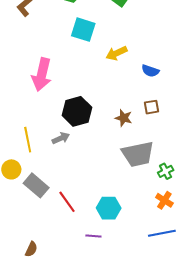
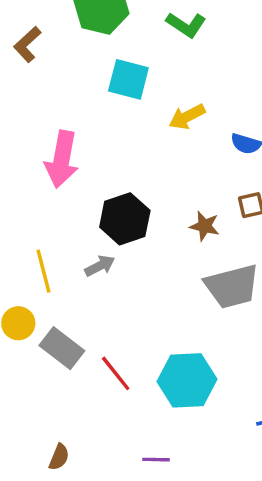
cyan hexagon: (109, 208) -> (187, 380), size x1.4
purple line: (93, 236) -> (156, 460), moved

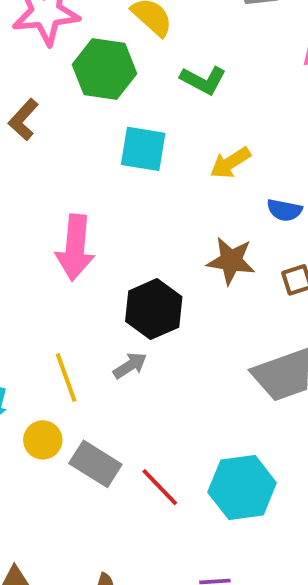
yellow arrow: (187, 117) -> (230, 163), moved
brown star: (205, 226) -> (231, 261), moved, size x1.4

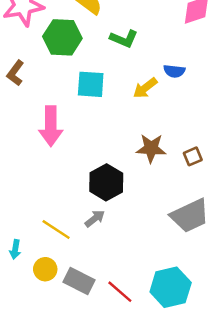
blue semicircle: (284, 210) -> (174, 71), moved
pink arrow: (75, 248) -> (51, 126), moved
yellow line: (66, 378) -> (56, 229), turned -32

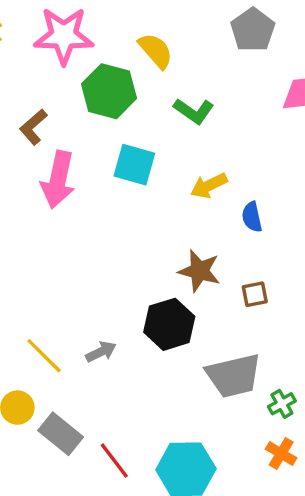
blue semicircle: (174, 71) -> (252, 217), moved, turned 60
pink arrow: (51, 126) -> (58, 180), moved
black hexagon: (106, 182) -> (169, 324), moved

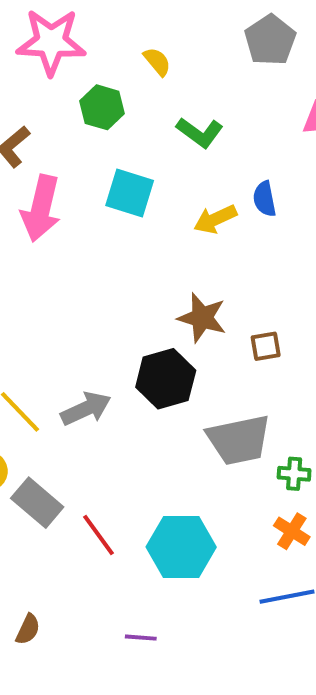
yellow semicircle: (156, 51) -> (157, 62), size x0.7
green hexagon: (109, 91) -> (102, 107), size x0.7
blue semicircle: (252, 217) -> (265, 199), moved
gray arrow: (101, 352) -> (86, 409), size x1.4
green cross: (282, 404) -> (294, 474), turned 32

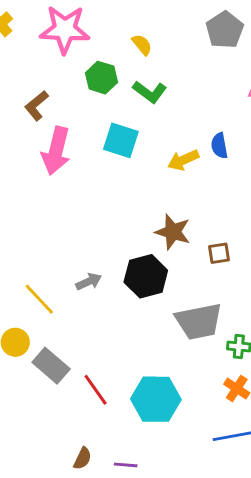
green L-shape: (200, 132) -> (150, 92), moved
gray arrow: (86, 409) -> (89, 282), moved, size x0.7
brown semicircle: (28, 629) -> (83, 458), moved

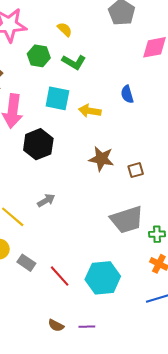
yellow arrow: (183, 160) -> (90, 111), moved, turned 40
black hexagon: (146, 276) -> (38, 144), moved
gray rectangle: (51, 366) -> (26, 263), size x0.7
brown semicircle: (83, 458) -> (56, 325), turned 98

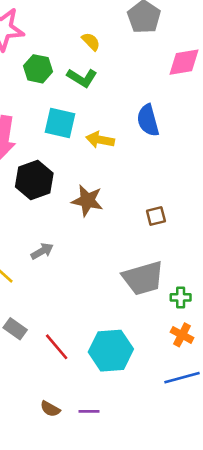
yellow semicircle: (65, 29) -> (91, 42), moved
blue semicircle: (127, 94) -> (148, 120), size x1.4
brown star: (101, 159) -> (87, 201), moved

